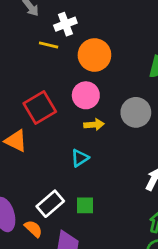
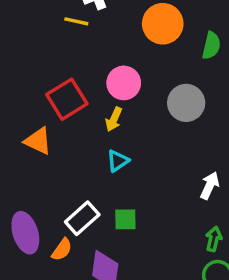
orange circle: (94, 55) -> (163, 24), moved
yellow arrow: (94, 125) -> (114, 119), moved, turned 120
orange semicircle: (33, 229) -> (62, 250), turned 84

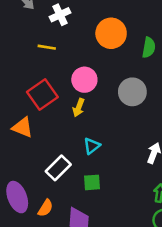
yellow line: (76, 21) -> (47, 47), moved
cyan triangle: (118, 161) -> (92, 146), moved
white rectangle: (82, 218) -> (58, 168), moved

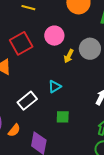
yellow arrow: (79, 108) -> (69, 56), moved
green square: (92, 182) -> (63, 117), moved

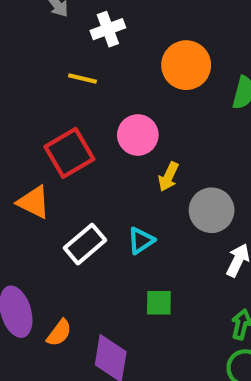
gray circle: (90, 49) -> (212, 210), moved
white rectangle: (27, 101) -> (85, 244), moved

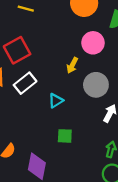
pink circle: (138, 135) -> (93, 43), moved
white rectangle: (85, 244) -> (25, 83), moved

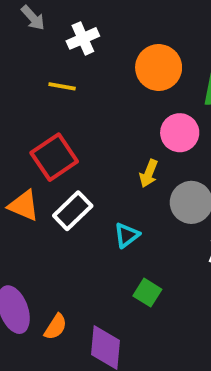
green square: (65, 136) -> (147, 293), turned 35

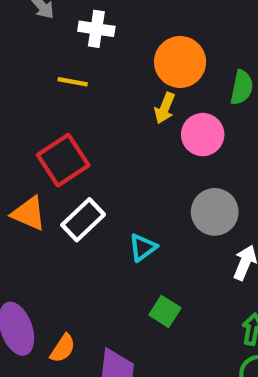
white cross: (83, 38) -> (96, 29), turned 32
yellow arrow: (149, 173) -> (165, 108), moved

